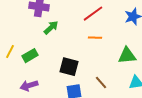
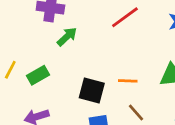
orange line: (95, 38) -> (128, 81), moved

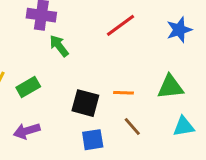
green arrow: (67, 37) -> (59, 46), turned -85

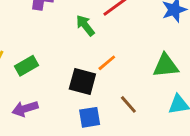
green arrow: (59, 46) -> (85, 26), moved
orange line: (123, 93) -> (107, 63), moved, turned -42

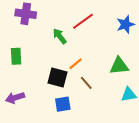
green rectangle: (26, 66) -> (16, 56), moved, turned -63
brown line: (128, 104) -> (86, 83), moved

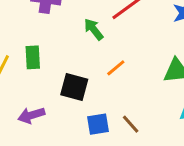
black square: (58, 78) -> (74, 87), moved
brown line: (86, 83) -> (131, 124), moved

